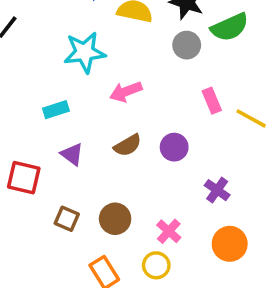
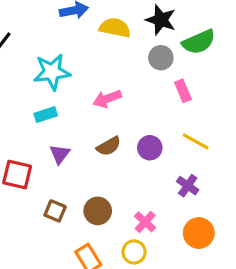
cyan star: (85, 52) -> (52, 72), moved
pink rectangle: (212, 101) -> (183, 91), moved
yellow line: (251, 118) -> (196, 141), moved
purple triangle: (72, 154) -> (60, 154), turned 30

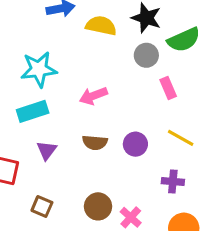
cyan rectangle: (46, 115) -> (33, 111), size x1.4
brown semicircle: (109, 146) -> (95, 143), turned 35
purple cross: (188, 186) -> (173, 182), turned -30
brown circle: (98, 211) -> (98, 206), moved

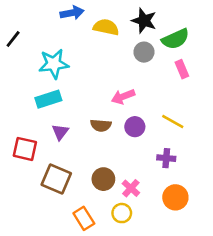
pink rectangle: (168, 88) -> (182, 69), moved
pink arrow: (93, 96) -> (123, 97), moved
brown square: (42, 206) -> (56, 179), size x1.6

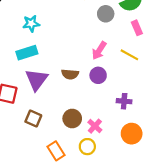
cyan star: (54, 64) -> (31, 24), size x0.7
pink arrow: (123, 97) -> (99, 50), moved, turned -36
yellow line: (173, 121) -> (129, 55), moved
purple triangle: (60, 132) -> (37, 80), size x1.6
brown square: (56, 179) -> (33, 119), size x0.7

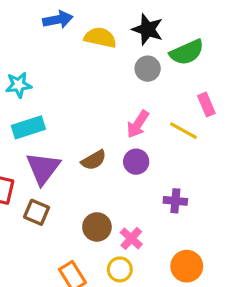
cyan star: (31, 24) -> (19, 85), moved
pink rectangle: (137, 28) -> (206, 105), moved
brown semicircle: (70, 74) -> (94, 160), turned -35
brown square: (33, 119) -> (37, 212), moved
orange circle: (132, 134) -> (187, 266), moved

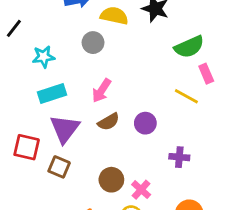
green semicircle: (187, 52) -> (189, 47), moved
gray circle: (148, 69) -> (93, 43), moved
pink arrow: (138, 124) -> (102, 91), moved

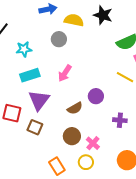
brown semicircle: (109, 122) -> (75, 108), moved

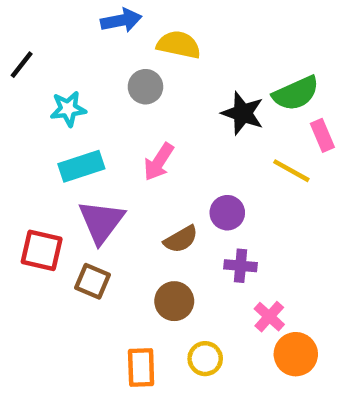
black star: (103, 15) -> (243, 113), moved
purple cross: (120, 120) -> (241, 266), moved
pink cross: (93, 143) -> (269, 317), moved
orange rectangle: (57, 166) -> (141, 367), turned 30

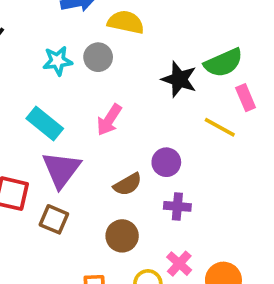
cyan star: (68, 109) -> (58, 61), moved
cyan rectangle: (81, 166) -> (45, 123), turned 57
pink cross: (269, 317) -> (179, 264), moved

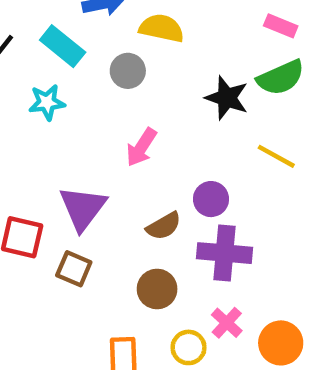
cyan star: (58, 61) -> (47, 102), moved
pink rectangle: (246, 98) -> (281, 26), moved, turned -45
cyan rectangle: (45, 123) -> (63, 46), moved
purple cross: (177, 206) -> (224, 253), size x1.6

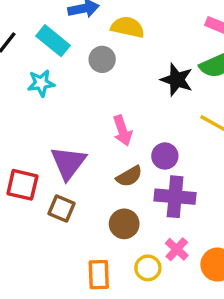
pink arrow: (141, 147) -> (122, 131), moved, turned -52

